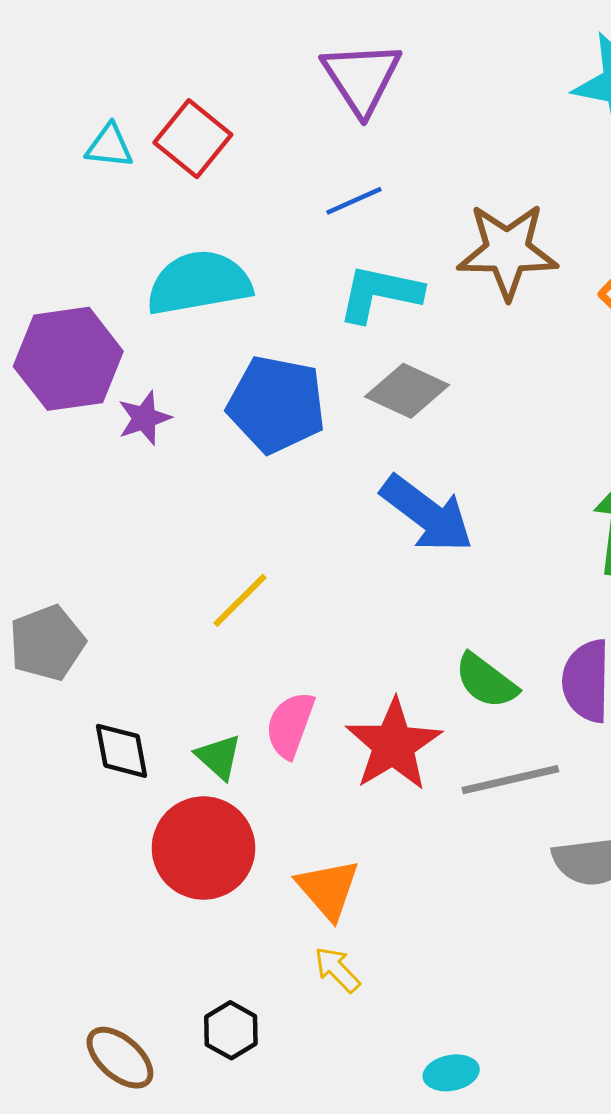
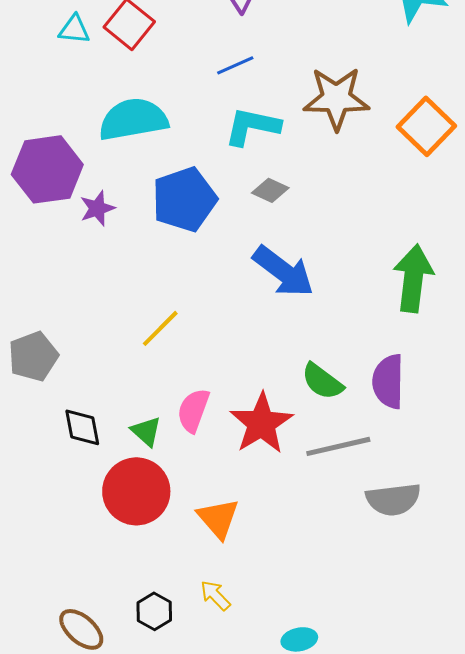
gray diamond: (407, 391) -> (270, 190), size x0.7
blue pentagon: (276, 404) -> (184, 199), turned -30
yellow arrow: (337, 970) -> (215, 595), moved

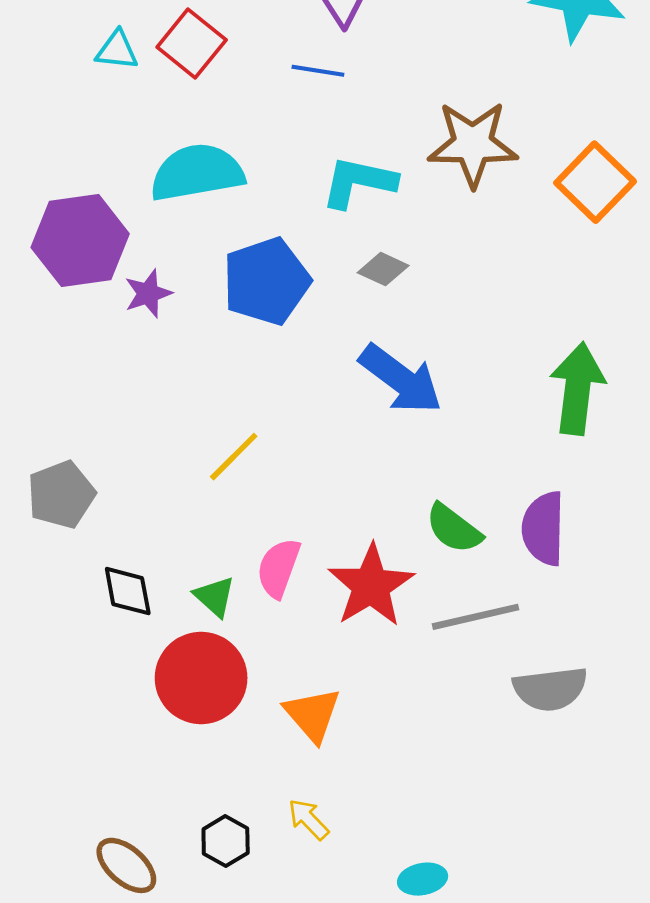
blue line: (235, 65) -> (318, 71), moved, turned 33

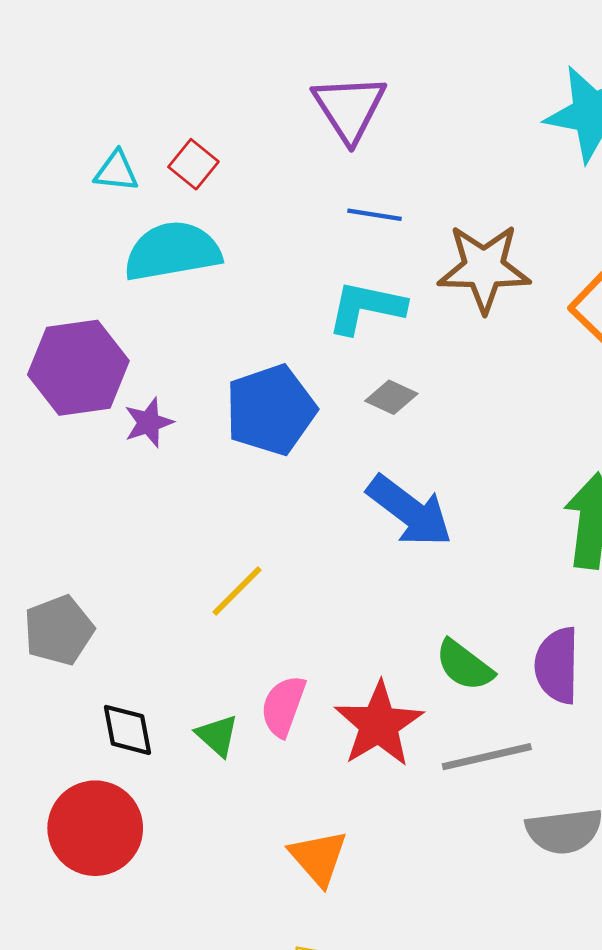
red square: (192, 44) -> (193, 164), size x0.7
blue line: (318, 71) -> (375, 215), moved
cyan semicircle: (197, 173) -> (172, 251), moved
red circle: (201, 678) -> (95, 828), moved

